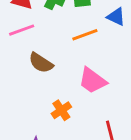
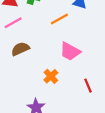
brown semicircle: (41, 63) -> (20, 49), moved, turned 132

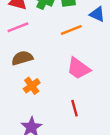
orange cross: (51, 76) -> (32, 86), moved
red line: (88, 86) -> (75, 108), moved

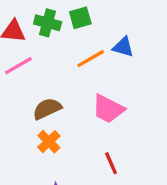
blue triangle: (97, 14) -> (123, 47), moved
brown semicircle: (22, 58) -> (47, 109), moved

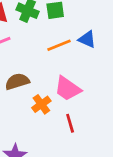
orange cross: (49, 142) -> (41, 104), moved
red line: (111, 163) -> (70, 123), moved

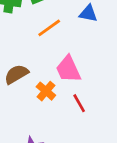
blue triangle: (87, 39) -> (88, 13), moved
pink trapezoid: (68, 89) -> (68, 69), turned 44

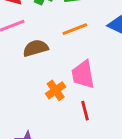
brown semicircle: (16, 74) -> (36, 48), moved

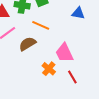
orange line: (75, 29) -> (41, 25), moved, turned 60

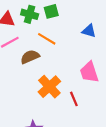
pink trapezoid: (64, 53) -> (89, 72), moved
orange cross: (49, 69) -> (49, 87), size x1.5

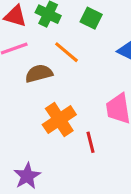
green square: (51, 11) -> (91, 18), moved, turned 32

